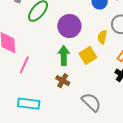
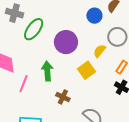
yellow semicircle: (102, 37) -> (100, 51), turned 32
green arrow: (64, 56) -> (47, 71), moved

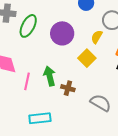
green arrow: (47, 71) -> (50, 76), moved

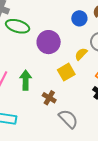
green ellipse: (28, 26) -> (18, 26), turned 65
brown cross: (68, 88) -> (49, 98), moved

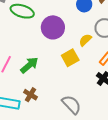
green arrow: (26, 80) -> (29, 65), turned 48
brown cross: (49, 98) -> (31, 95), moved

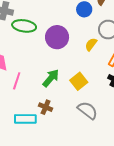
yellow square: (70, 58) -> (79, 81), moved
green arrow: (29, 65) -> (51, 78), moved

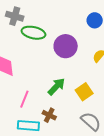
pink line: (17, 81) -> (24, 99), moved

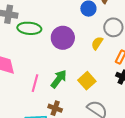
pink line: (24, 99) -> (35, 83), moved

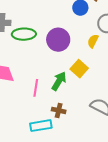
yellow square: (87, 81) -> (79, 69), moved

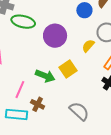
green arrow: (59, 81) -> (45, 76), turned 66
pink line: (36, 88) -> (20, 90), moved

